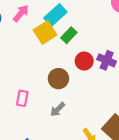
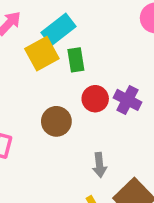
green rectangle: (69, 35) -> (76, 60), turned -56
gray arrow: (58, 109) -> (100, 165), moved, turned -56

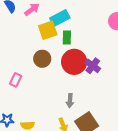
red circle: (95, 99) -> (74, 62), size x1.6
brown circle: (56, 121) -> (42, 59), moved

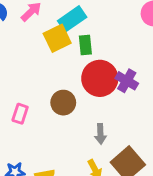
brown circle: (42, 59) -> (63, 103), moved

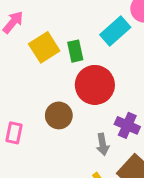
cyan rectangle: (72, 19) -> (115, 31), moved
purple cross: (127, 81) -> (127, 125), moved

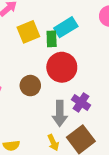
cyan rectangle: (115, 31) -> (66, 27), moved
gray arrow: (103, 144) -> (60, 113), size x1.5

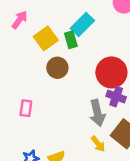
red circle: (62, 67) -> (111, 72), moved
brown circle: (30, 86) -> (57, 68), moved

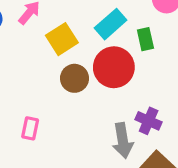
green rectangle: (71, 40) -> (145, 39), moved
red circle: (111, 72) -> (114, 67), moved

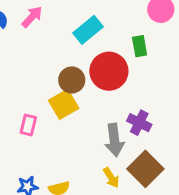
cyan rectangle: (111, 24) -> (88, 30), moved
yellow square: (62, 39) -> (64, 104), moved

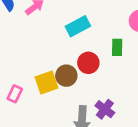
red circle: (109, 71) -> (88, 63), size x0.7
brown circle: (72, 80) -> (66, 76), moved

